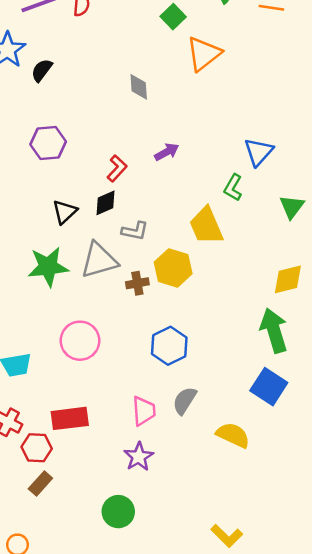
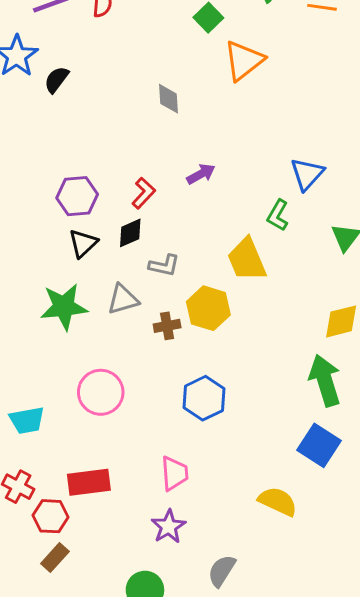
purple hexagon: (48, 143) -> (77, 196), moved
gray triangle: (99, 260) -> (123, 299), size x0.7
gray semicircle: (185, 401) -> (222, 571), moved

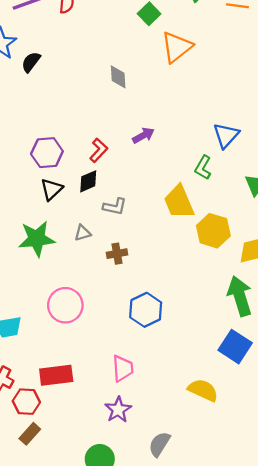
gray triangle: (123, 299) -> (83, 233), size x0.7
yellow hexagon: (208, 308) -> (213, 231), moved

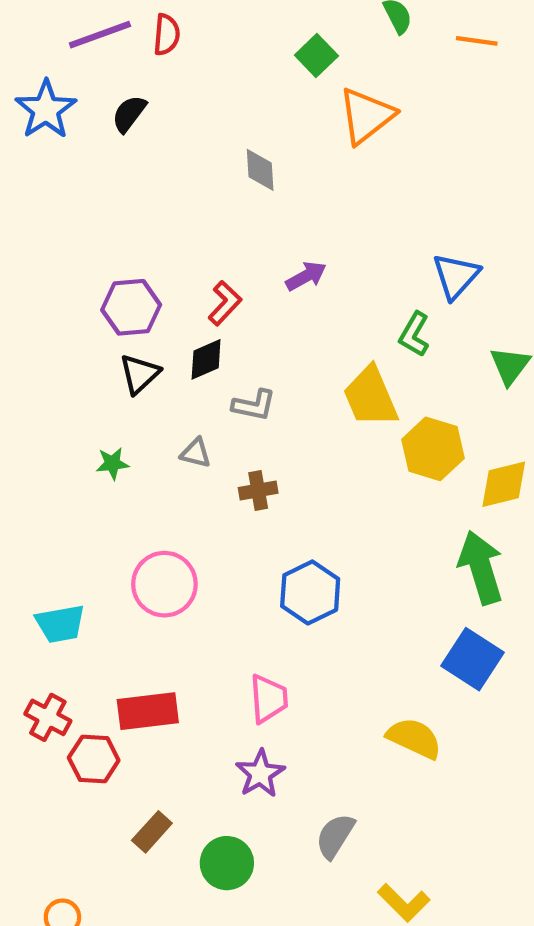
black semicircle: (31, 62) -> (129, 114), moved
gray triangle: (83, 233) -> (196, 453), turned 30
green star: (37, 239) -> (112, 463), size x0.5
brown rectangle: (30, 434) -> (152, 832), moved

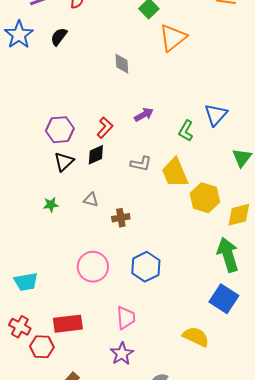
green L-shape: (414, 334) -> (186, 131), moved
gray L-shape: (254, 405) -> (141, 164), moved
pink circle: (164, 584) -> (93, 267), moved

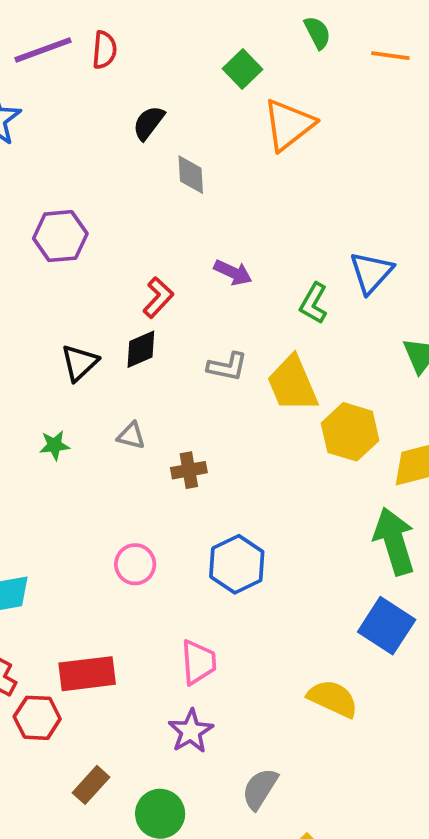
black semicircle: (59, 37) -> (149, 123), moved
purple arrow: (144, 115) -> (233, 273), turned 54
purple hexagon: (60, 130) -> (60, 236), moved
pink circle: (93, 267) -> (135, 564), size x0.7

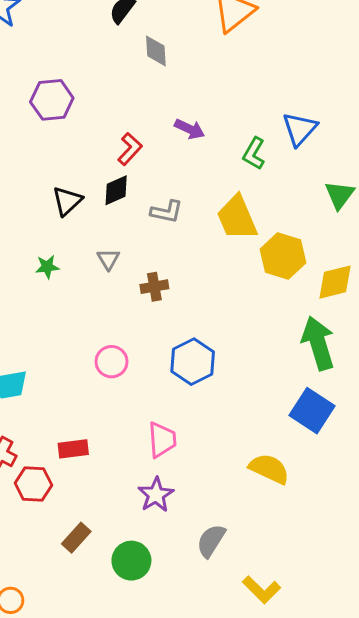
gray L-shape: (227, 367) -> (167, 212), moved
gray triangle: (131, 436) -> (108, 259), turned 45
red rectangle: (87, 674) -> (73, 449), size x0.7

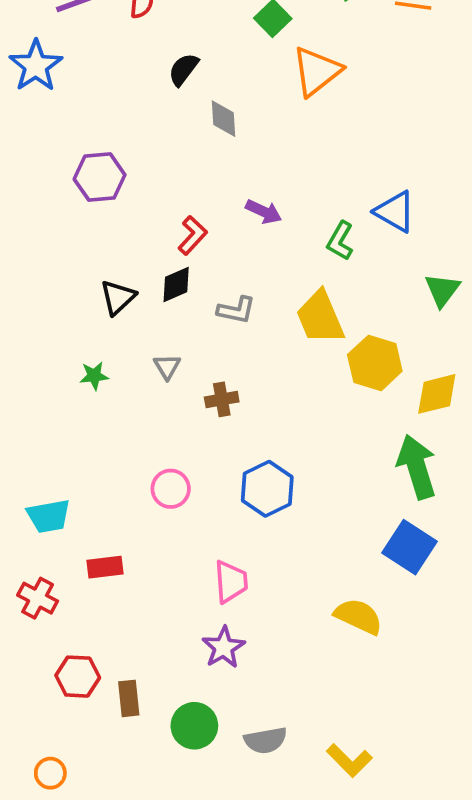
blue triangle: (300, 129) -> (395, 212), turned -42
red rectangle: (73, 449) -> (105, 567), moved
red hexagon: (33, 484) -> (78, 677), moved
brown rectangle: (76, 538) -> (129, 698), turned -48
gray semicircle: (211, 541) -> (265, 740), moved, turned -132

